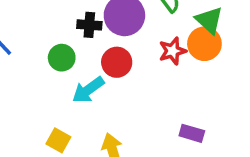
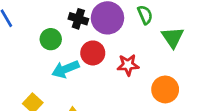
orange circle: (204, 44) -> (165, 89), moved
red star: (172, 51) -> (128, 65), moved

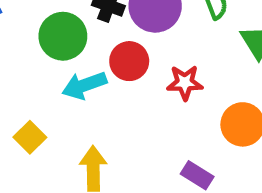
green circle: (51, 39) -> (63, 36), size x1.4

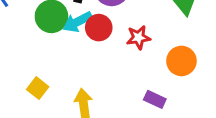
cyan arrow: (84, 85) -> (77, 22), moved

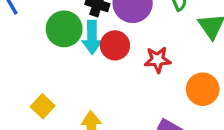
cyan arrow: (77, 22) -> (92, 37), turned -68

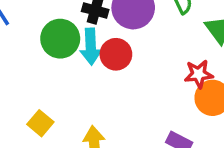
red star: (158, 60) -> (199, 74), moved

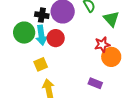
yellow square: (40, 123) -> (41, 64), moved, turned 32

